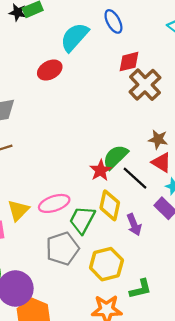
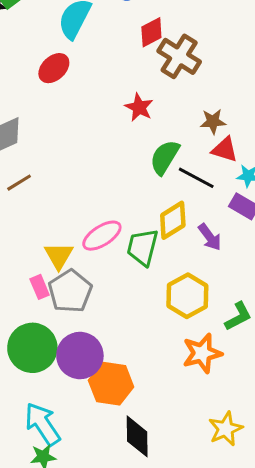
red star: (100, 170) -> (139, 107), moved
yellow diamond: (110, 205) -> (173, 220), turned 60
gray pentagon: (62, 249) -> (70, 291), moved

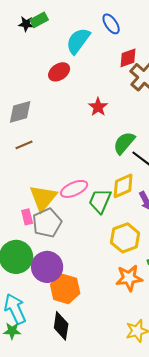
red star: (139, 107) -> (98, 107), moved
yellow triangle: (59, 256) -> (43, 198), size x1.4
black diamond: (137, 436) -> (61, 326), moved

